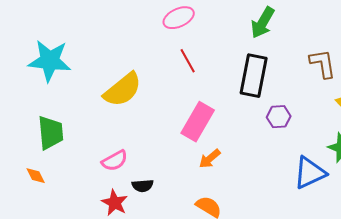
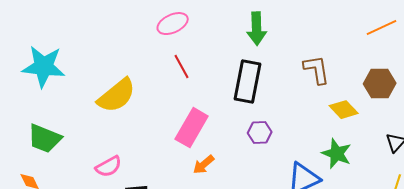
green arrow: (263, 23) -> (257, 29), turned -32
purple hexagon: (279, 117) -> (260, 133), moved
green trapezoid: (51, 133) -> (45, 139), turned 117

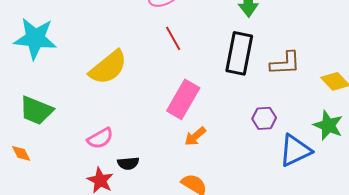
brown L-shape: (317, 70) -> (285, 63), moved, turned 96
purple hexagon: (260, 133) -> (264, 118), moved

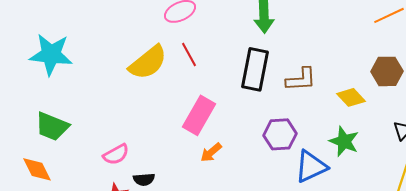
yellow semicircle: (108, 67) -> (148, 62), moved
purple hexagon: (264, 118) -> (280, 134), size x1.4
orange diamond: (21, 153) -> (37, 169), size x1.5

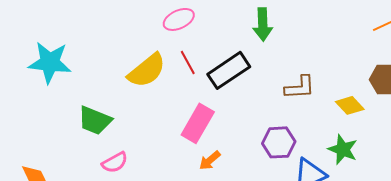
black rectangle: (255, 69) -> (229, 70), moved, turned 45
green trapezoid: (52, 126) -> (95, 120), moved

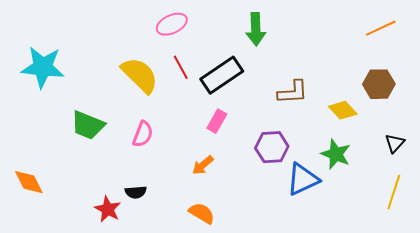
yellow semicircle: (147, 70) -> (140, 75), turned -96
pink rectangle: (198, 123) -> (217, 121), moved, size x0.6
pink semicircle: (115, 162) -> (143, 134), moved, turned -40

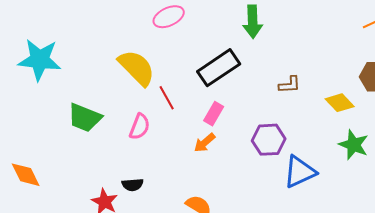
red line: (181, 67) -> (167, 98), moved
brown L-shape: (293, 92) -> (290, 85), size x0.7
green star: (336, 154) -> (354, 145), moved
orange arrow: (203, 165) -> (205, 143), moved

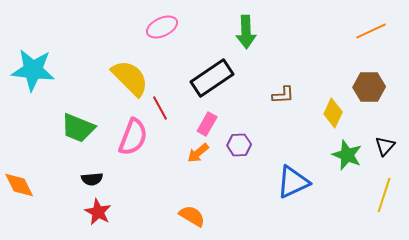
yellow diamond: (340, 103) -> (333, 113), turned 68
pink semicircle: (140, 127) -> (133, 137), size x1.4
purple hexagon: (269, 140) -> (239, 145), moved, size x0.7
black semicircle: (133, 185) -> (92, 179), moved

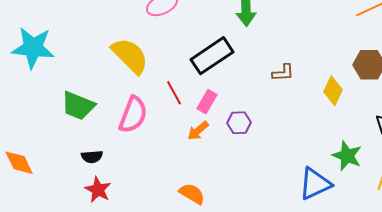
red line: (160, 108) -> (174, 93), moved
green star: (347, 155) -> (347, 156), moved
blue triangle: (293, 182) -> (315, 184), moved

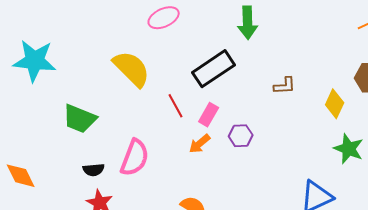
pink semicircle: (133, 115) -> (135, 158), moved
green star: (347, 156) -> (349, 149), moved

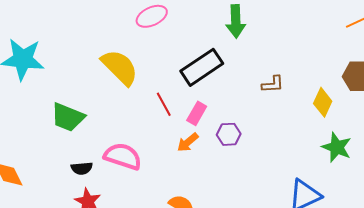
pink semicircle: (135, 158) -> (123, 156), turned -93

